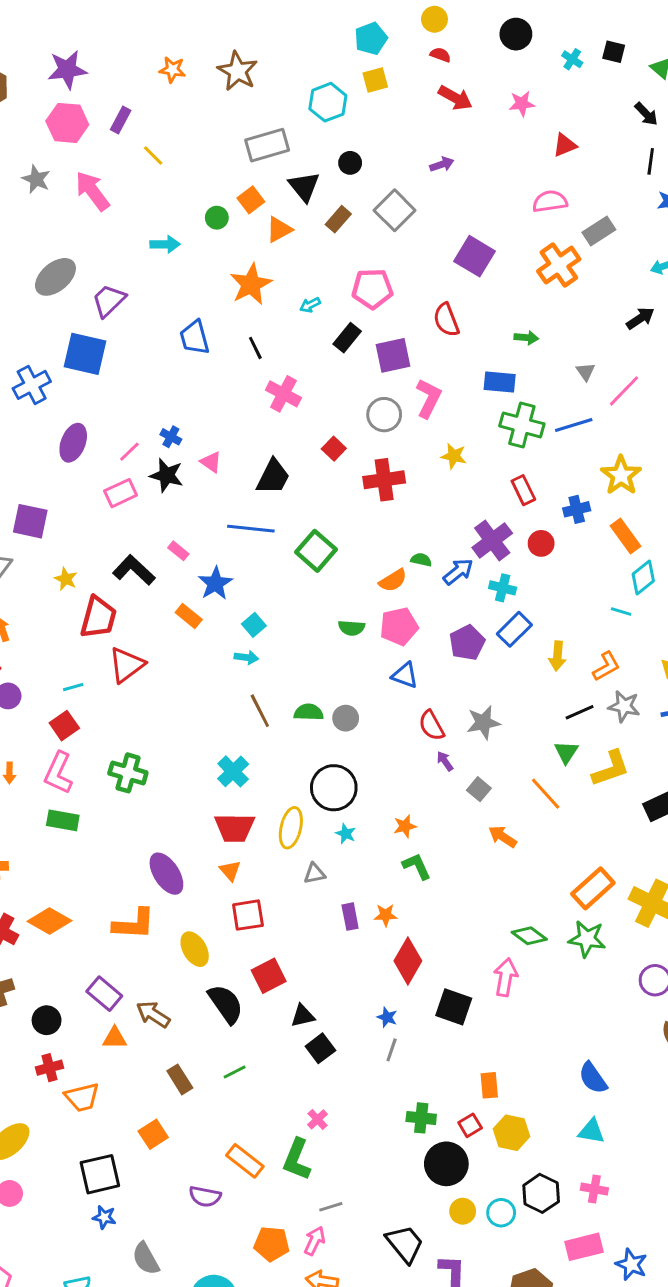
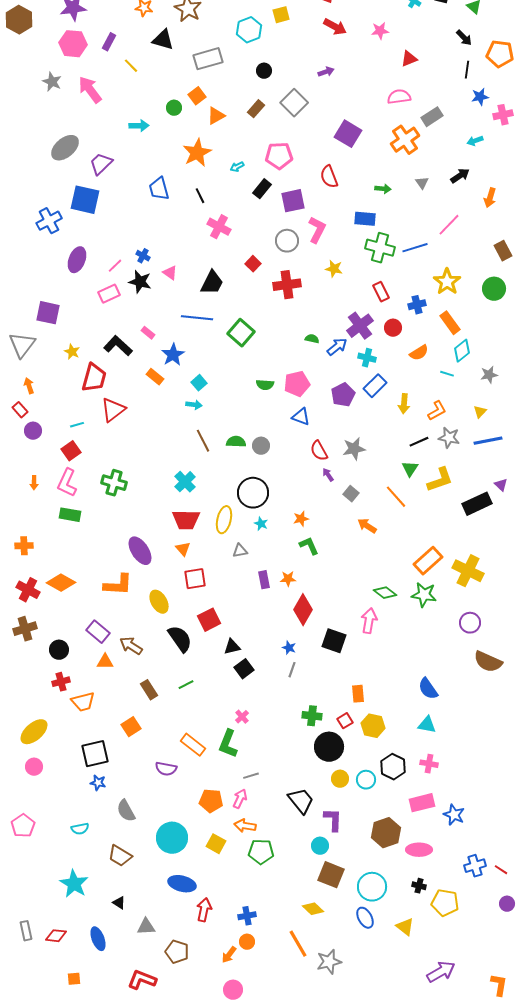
black triangle: (304, 187) -> (163, 40), moved, turned -35
gray triangle: (586, 372) -> (422, 183), moved
orange semicircle: (393, 580) -> (419, 353), moved

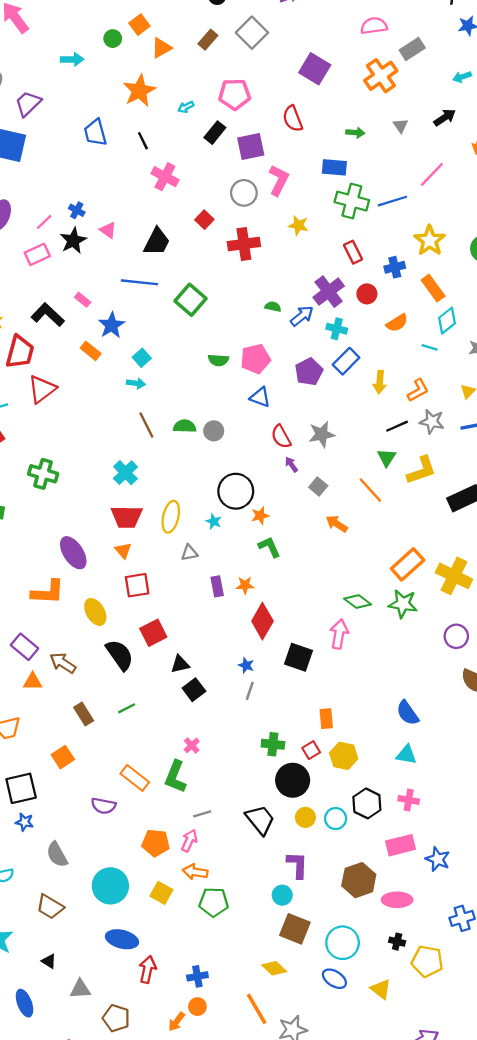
black star: (140, 282) -> (73, 241), turned 30
black circle: (253, 493) -> (236, 491), moved
black trapezoid: (301, 801) -> (260, 820), moved
blue ellipse: (365, 918) -> (334, 979), turned -30

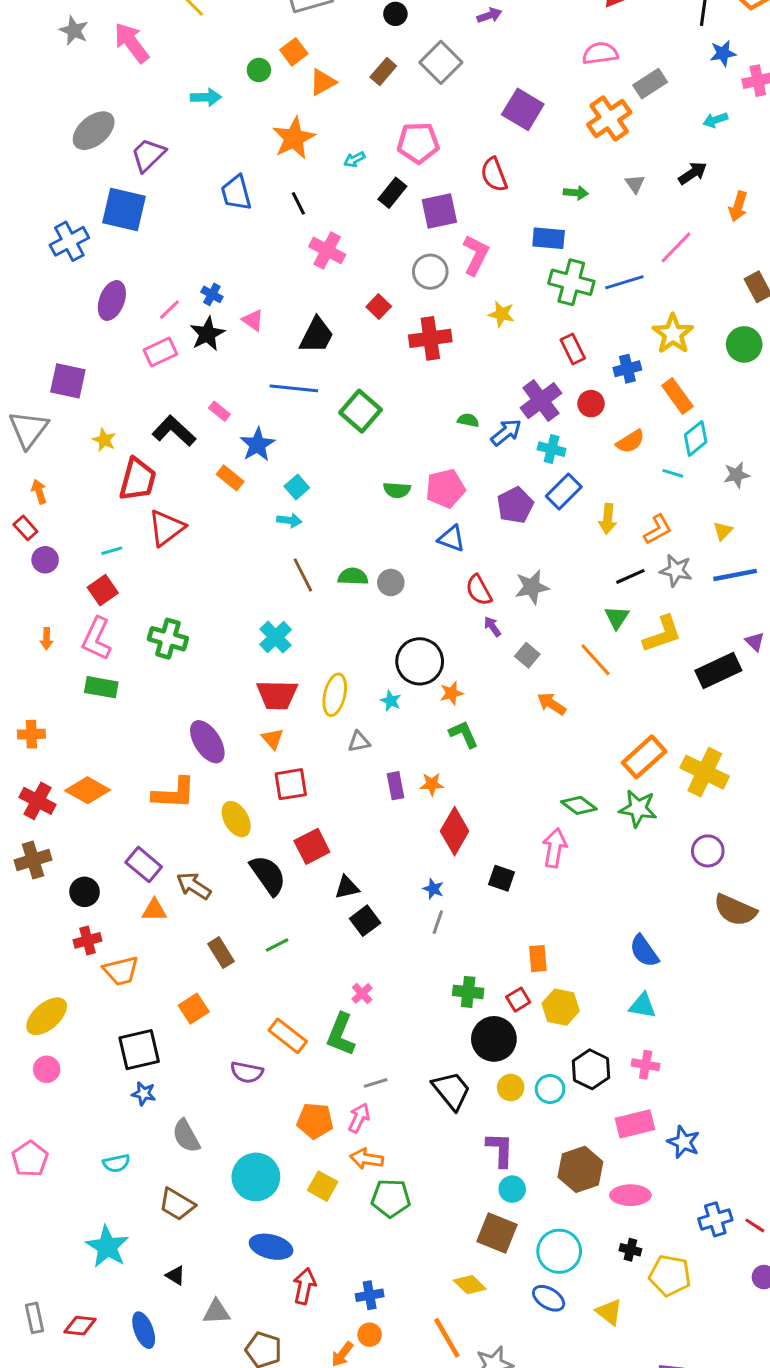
black square: (298, 657) -> (502, 878), size x0.7
cyan circle: (282, 895) -> (512, 1189), moved

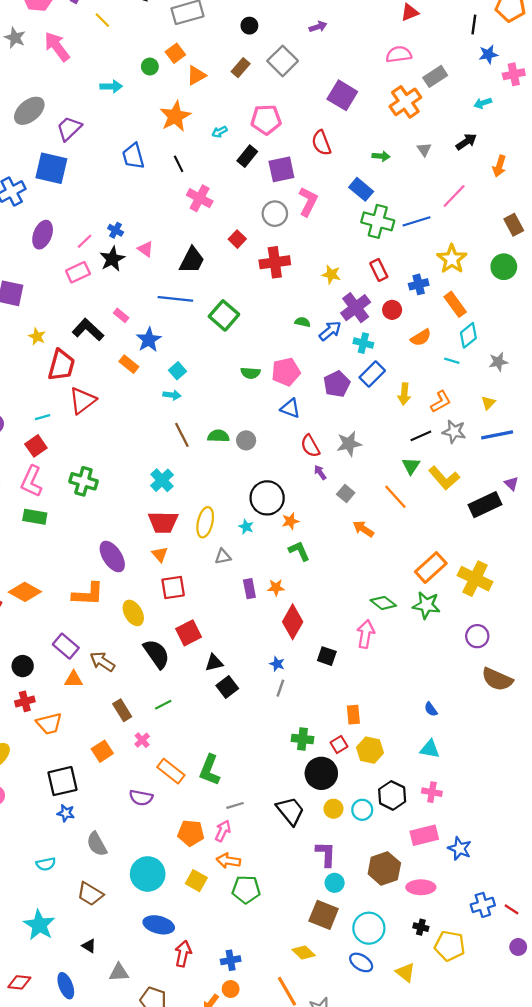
blue rectangle: (549, 238) -> (361, 189), turned 35
yellow star: (502, 314) -> (331, 274), moved
yellow L-shape: (662, 634) -> (444, 478), turned 68
blue semicircle: (644, 951) -> (431, 709), size x0.6
pink cross: (362, 993) -> (142, 740), moved

